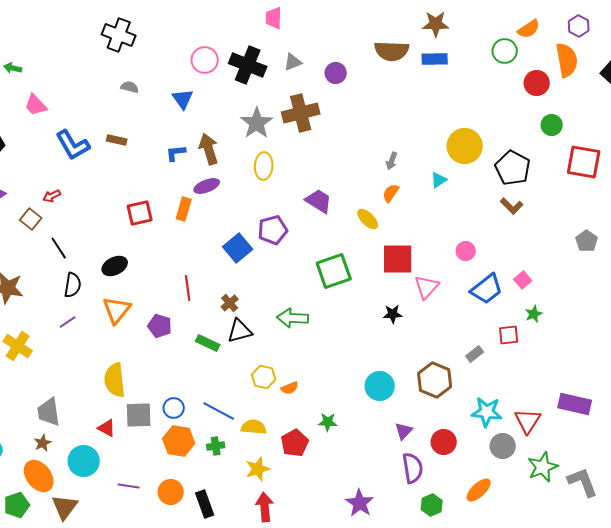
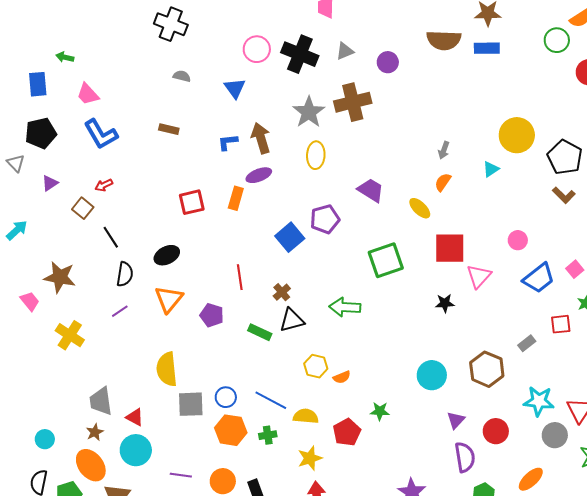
blue L-shape: (73, 145) -> (101, 134), moved
red triangle: (107, 428) -> (135, 417), moved

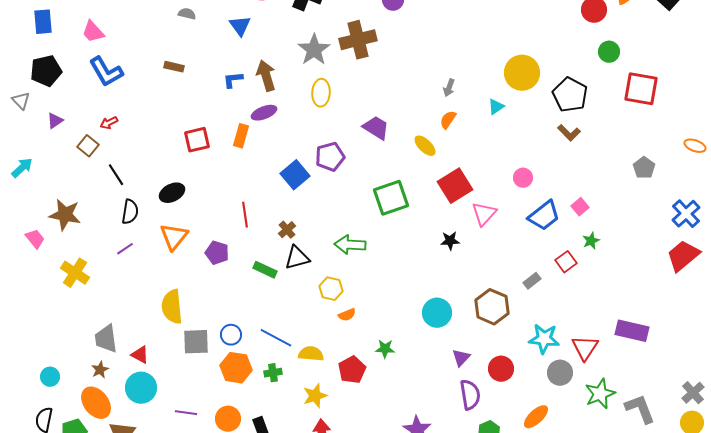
red square: (450, 248) -> (455, 186), turned -32
red square: (561, 324) -> (566, 262), turned -30
yellow hexagon: (316, 366) -> (331, 289), moved

